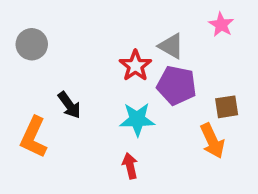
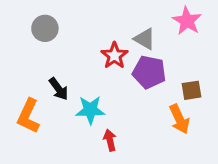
pink star: (221, 25) -> (187, 21), size x1.4
gray circle: (32, 44) -> (45, 28), moved
cyan star: (137, 119) -> (90, 110), moved

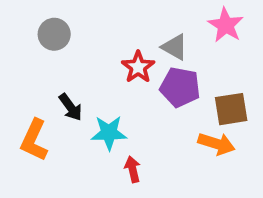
brown square: (192, 90) -> (231, 109), size x1.4
orange arrow: (179, 119) -> (217, 144), turned -48

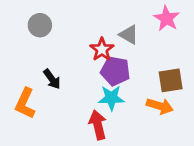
purple pentagon: (180, 87) -> (115, 71), moved
cyan star: (109, 133) -> (111, 98), moved
red arrow: (133, 169) -> (98, 125), size x1.5

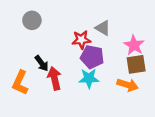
pink star: (167, 18) -> (134, 45), moved
red star: (102, 49) -> (81, 40), turned 30
red arrow: (98, 125) -> (55, 78), moved

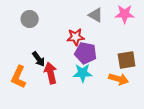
gray triangle: (103, 28) -> (96, 15), moved
pink star: (134, 45) -> (125, 14), moved, turned -30

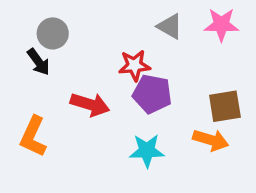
black arrow: (39, 59) -> (38, 62), moved
red arrow: (51, 73) -> (90, 104), moved, turned 120
cyan star: (83, 73) -> (147, 151), moved

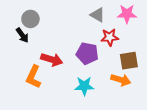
red star: (134, 65) -> (110, 37), moved
orange L-shape: (33, 136) -> (34, 77), moved

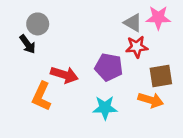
gray triangle: (97, 15) -> (133, 23), moved

